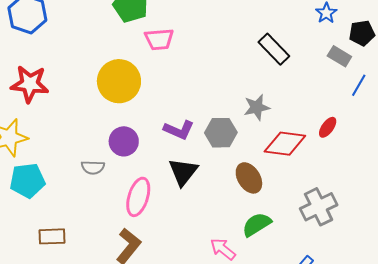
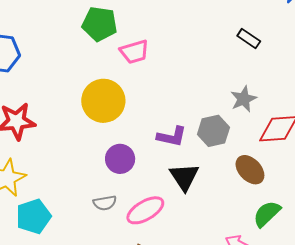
black rectangle: (274, 49) -> (249, 39), size x0.7
gray semicircle: (93, 167) -> (105, 203), moved
pink ellipse: (138, 197) -> (145, 210), turned 54

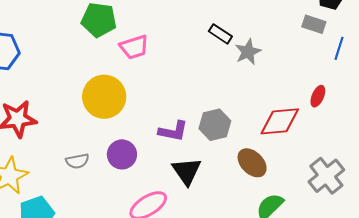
black rectangle: (249, 39) -> (220, 34), moved
gray star: (244, 99) -> (248, 52), moved
gray semicircle: (105, 203) -> (77, 161), moved

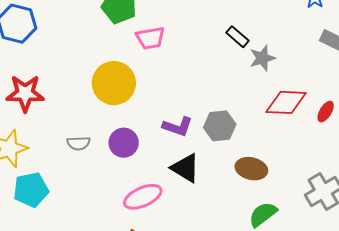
red diamond: (280, 121) -> (286, 102), moved
brown ellipse: (252, 163) -> (251, 169), turned -40
black triangle: (187, 171) -> (185, 168), turned -32

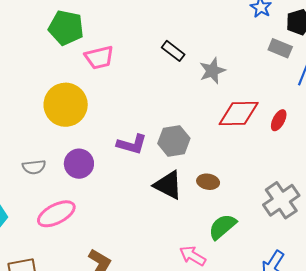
black rectangle: (238, 37) -> (173, 51), moved
black triangle: (185, 168) -> (168, 185), moved
brown ellipse: (251, 169) -> (208, 182), size x0.7
pink ellipse: (143, 197) -> (56, 214), moved

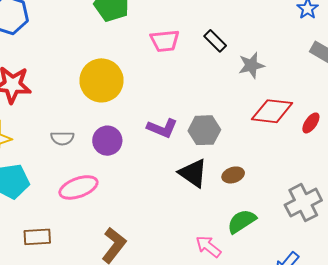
pink trapezoid: (99, 57) -> (165, 41), moved
brown ellipse: (208, 182) -> (233, 175), turned -35

